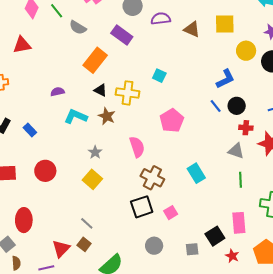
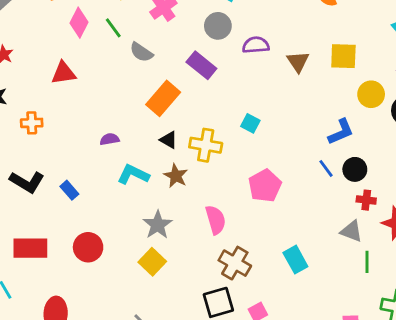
brown triangle: (192, 29) -> (298, 62), turned 30
gray star: (95, 152) -> (158, 225), size x1.5
green line: (240, 180) -> (367, 262), moved

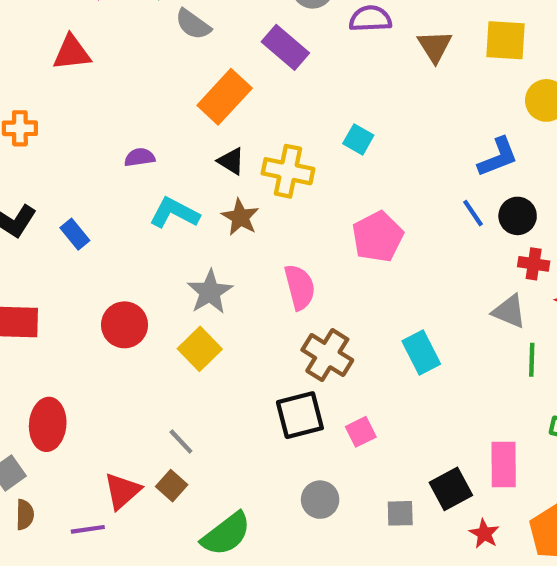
red circle: (88, 247) -> (124, 325), moved

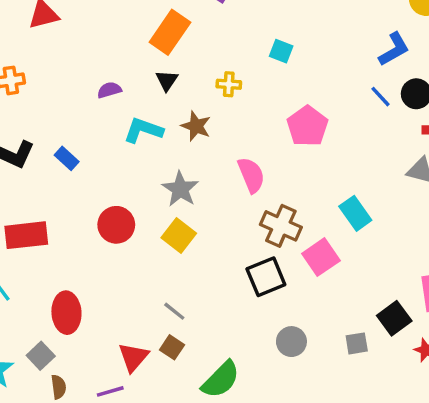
black triangle: (231, 161) -> (167, 80), moved, turned 40
yellow cross: (288, 171) -> (229, 84), size x0.6
pink square: (361, 432) -> (321, 257), moved, size x1.5

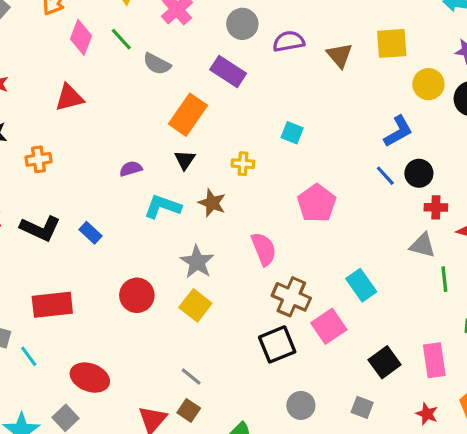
red ellipse: (66, 313) -> (90, 378), turned -66
black square: (394, 318) -> (385, 362), moved
gray square: (357, 343) -> (362, 407), turned 30

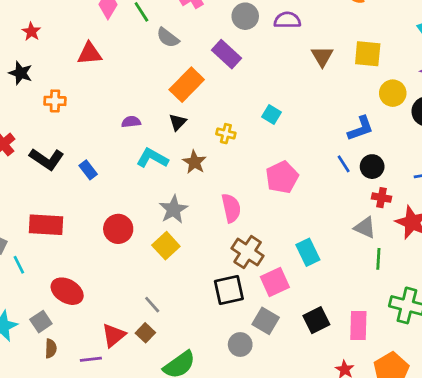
purple semicircle: (289, 41) -> (287, 20), moved
gray square: (362, 407) -> (266, 321), moved, size x1.4

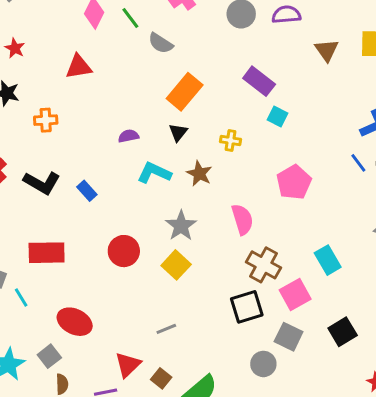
purple rectangle: (227, 54) -> (259, 81), moved
gray line: (152, 305) -> (166, 329), turned -66
brown square: (145, 333) -> (161, 378), moved

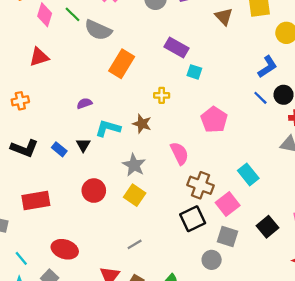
gray semicircle: (161, 43) -> (98, 30), size x1.4
black triangle: (178, 132) -> (83, 145), moved
cyan line: (21, 298) -> (21, 258), moved

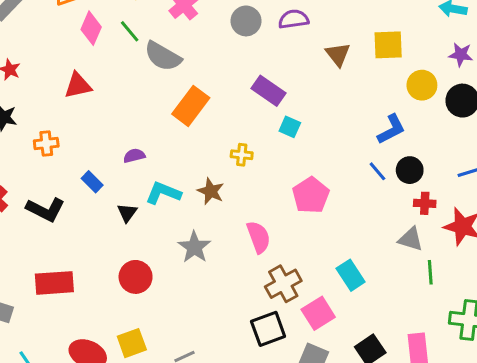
blue rectangle: (59, 149) -> (92, 182), moved
brown cross: (201, 185) -> (283, 284), turned 35
yellow square: (135, 195) -> (132, 343), moved, turned 30

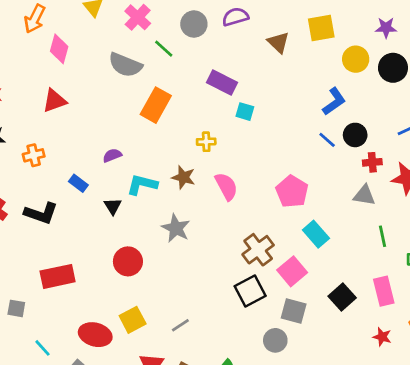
green line: (130, 31) -> (164, 49), moved
pink pentagon: (311, 195) -> (292, 191), moved
pink semicircle: (259, 237) -> (226, 186), moved
green line: (430, 272) -> (382, 236), moved

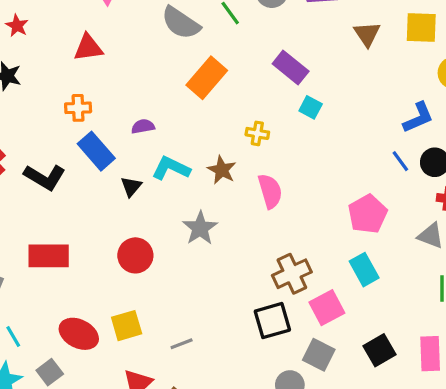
orange cross: (34, 155) -> (78, 108), moved
blue rectangle: (78, 183) -> (96, 151), size x1.6
pink pentagon: (292, 191) -> (368, 214), moved

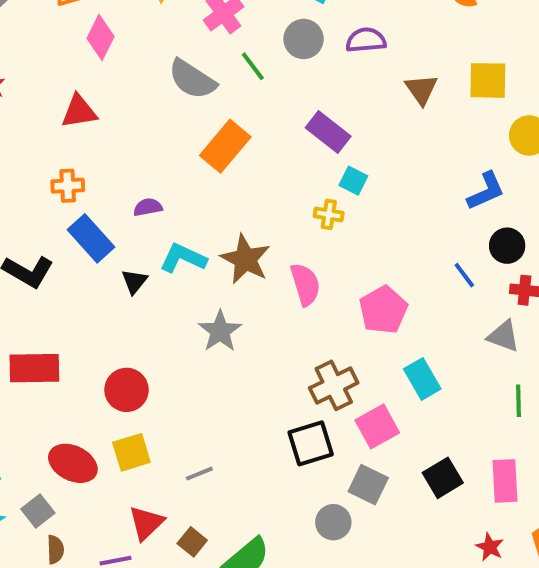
yellow cross: (257, 133) -> (329, 214), moved
blue line: (400, 161) -> (464, 275), moved
brown star: (222, 170) -> (245, 259), size x1.4
pink pentagon: (368, 214) -> (383, 310), moved
red circle: (135, 255) -> (126, 390), moved

